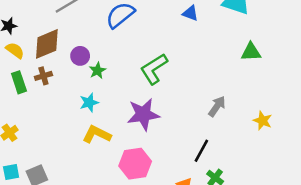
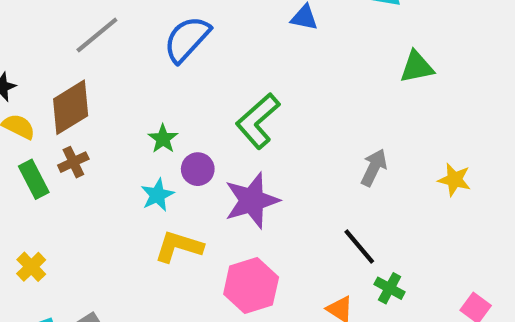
purple circle: (80, 56) -> (198, 169), moved
black line: (201, 151) -> (359, 246), turned -60

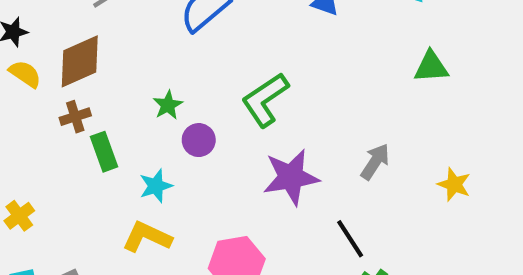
green rectangle: (34, 179) -> (104, 152), moved
cyan star: (157, 195) -> (156, 186), moved
purple star: (252, 201) -> (291, 177), moved
yellow L-shape: (179, 247) -> (147, 237), moved

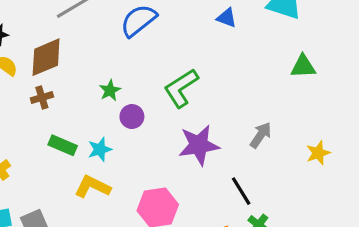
green rectangle: (104, 152) -> (63, 145), moved, turned -48
yellow star: (454, 184) -> (318, 153), turned 30

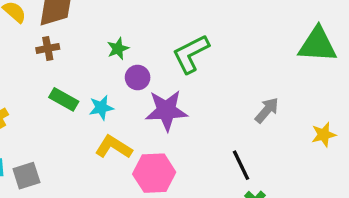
green triangle: (303, 66) -> (318, 45), size x1.5
purple star: (199, 145) -> (166, 110), moved
yellow L-shape: (93, 187) -> (114, 147), moved

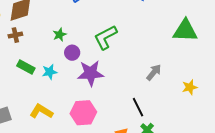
yellow L-shape: (114, 147) -> (41, 111), moved

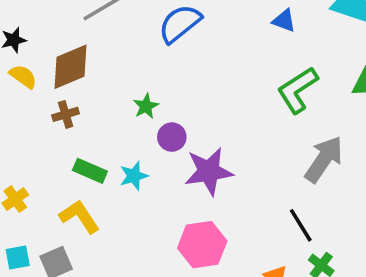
green L-shape: (105, 37) -> (297, 90), moved
gray arrow: (154, 72) -> (324, 159), size x1.5
yellow L-shape: (41, 111) -> (79, 217), moved, turned 30

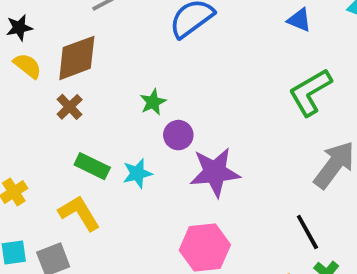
brown cross: (66, 114) -> (70, 107), turned -30

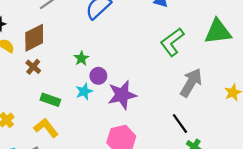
cyan star: (137, 173) -> (84, 91), moved

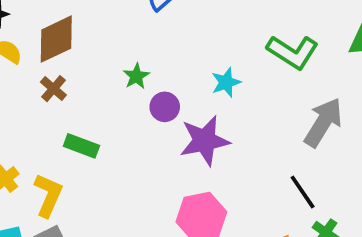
green L-shape: (172, 42) -> (293, 52), turned -112
cyan star: (84, 91) -> (226, 82), moved
yellow L-shape: (46, 128) -> (48, 195), moved, turned 60

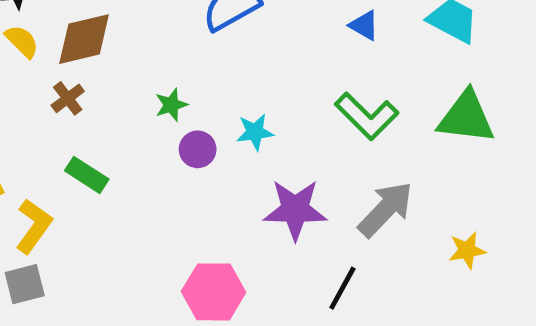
cyan star: (226, 82) -> (255, 132), moved
purple star: (205, 141) -> (295, 210), moved
black line: (303, 192) -> (342, 288), turned 51

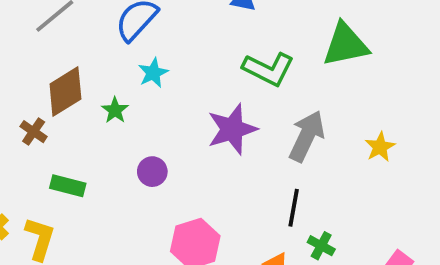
brown diamond: (84, 39) -> (65, 91), moved
cyan star: (255, 132) -> (153, 73), moved
purple circle: (198, 149) -> (152, 172), moved
purple star: (295, 210) -> (232, 129), moved

